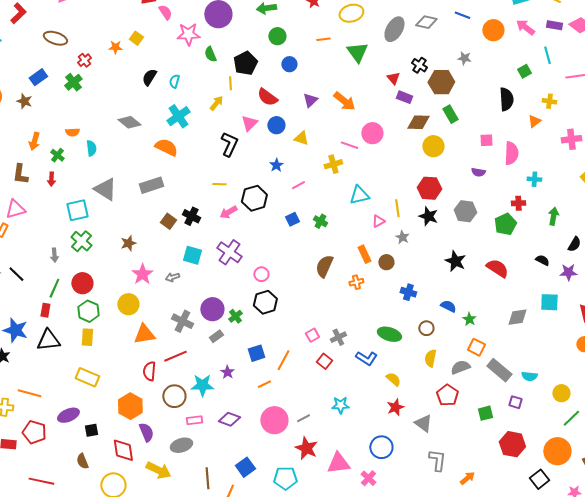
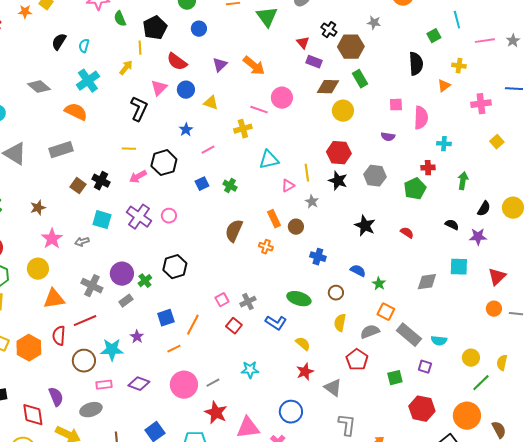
red semicircle: (497, 268) -> (407, 233), size x0.6
pink circle: (261, 274) -> (169, 216), moved
orange cross: (356, 282) -> (266, 247), turned 32
orange hexagon: (130, 406) -> (29, 348), moved

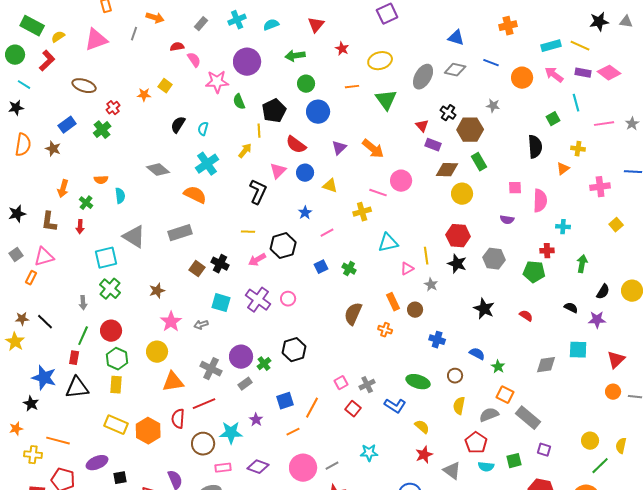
blue circle: (199, 29) -> (318, 112), size x1.5
green pentagon: (415, 189) -> (534, 272), turned 30
cyan semicircle: (439, 341) -> (486, 467), moved

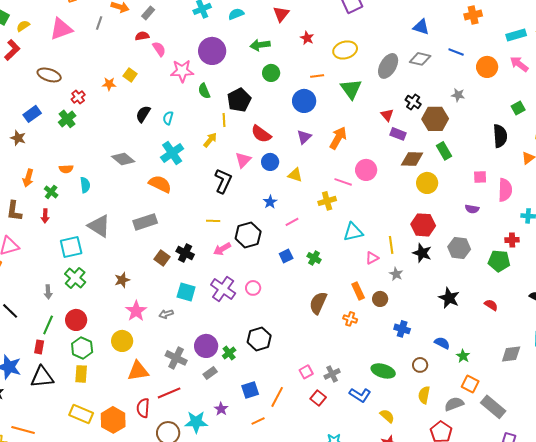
gray rectangle: (201, 24) -> (148, 13), moved
blue circle: (318, 112) -> (304, 101), moved
orange arrow: (373, 149) -> (338, 138), turned -100

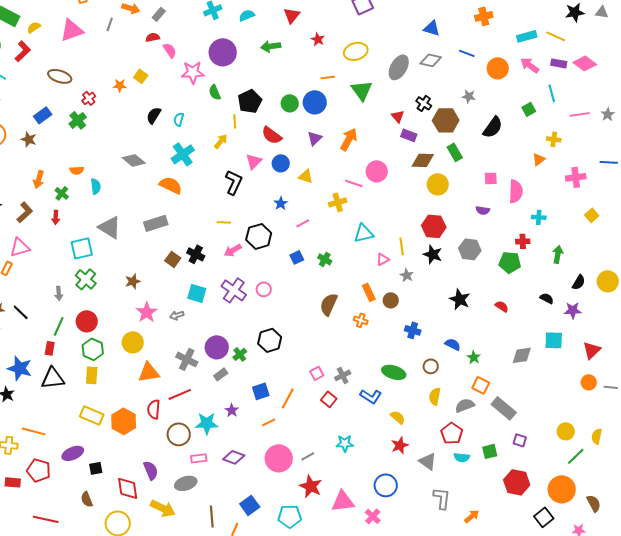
green circle: (271, 73) -> (290, 103), moved
black semicircle: (500, 136) -> (493, 127), moved, turned 40
brown L-shape: (14, 211) -> (25, 212), turned -140

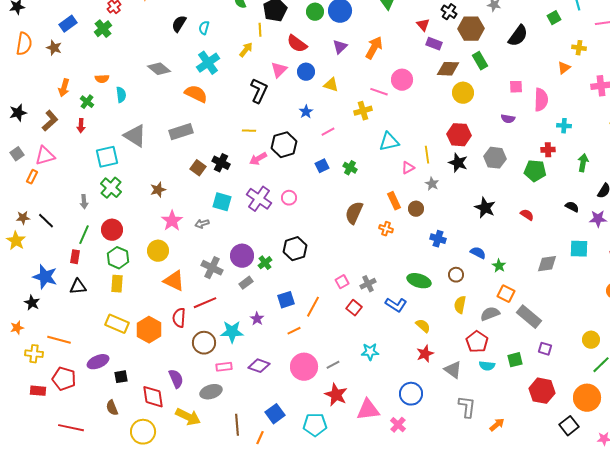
orange triangle: (149, 372) -> (174, 281), turned 35
black triangle: (53, 378) -> (78, 287), size x0.7

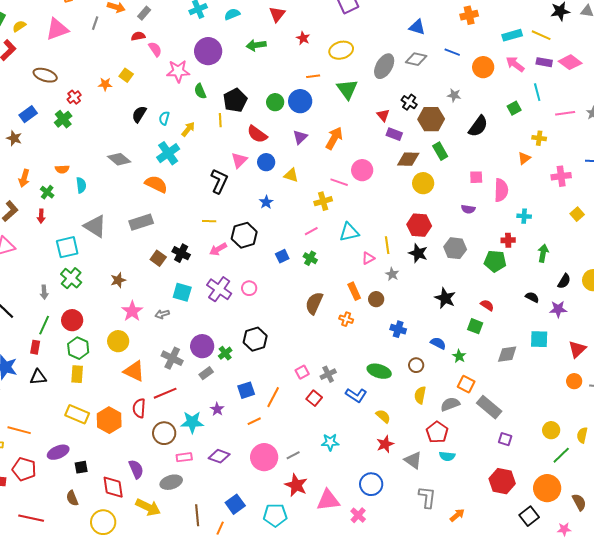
yellow arrow: (246, 50) -> (188, 129), moved
pink line: (328, 132) -> (311, 231), moved
green square: (515, 360) -> (475, 326), moved, turned 35

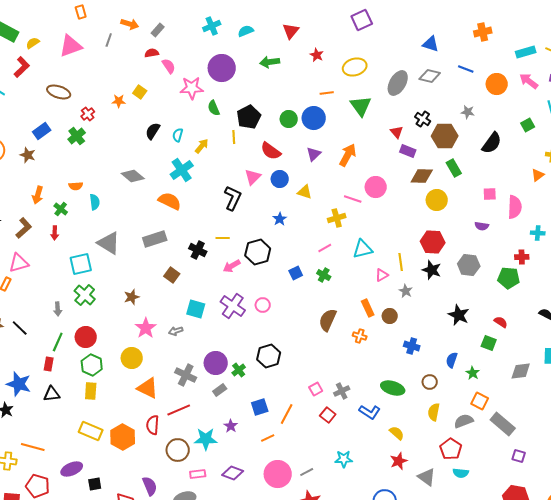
black cross: (181, 253) -> (198, 250), moved
blue semicircle: (438, 343) -> (452, 360), turned -98

